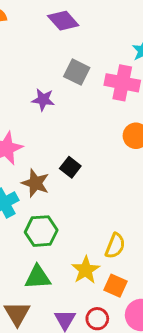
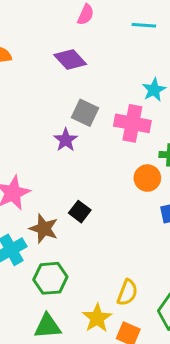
purple star: (43, 100) -> (66, 140), moved, turned 30

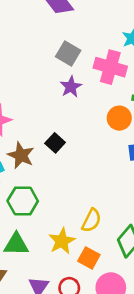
purple star: (66, 140) -> (71, 87), moved

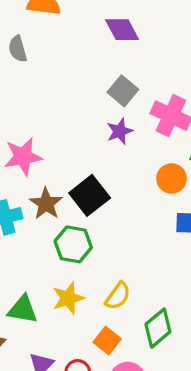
black square: (55, 143) -> (90, 195), size x1.6
green hexagon: (23, 201) -> (73, 244), moved
yellow star: (62, 241) -> (68, 298), moved

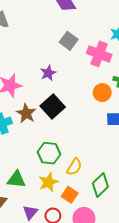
purple star: (120, 131) -> (48, 73), moved
green hexagon: (73, 244) -> (49, 153), moved
yellow star: (68, 298) -> (48, 182), moved

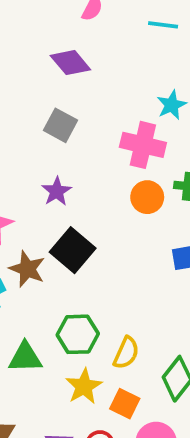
gray square: (69, 41) -> (61, 125), moved
orange circle: (102, 93) -> (147, 197), moved
green triangle: (16, 179) -> (25, 357), moved

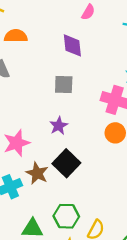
purple diamond: (70, 63) -> (72, 45), turned 30
gray square: (61, 125) -> (64, 84), turned -30

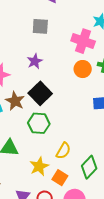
green hexagon: (66, 216) -> (39, 123), moved

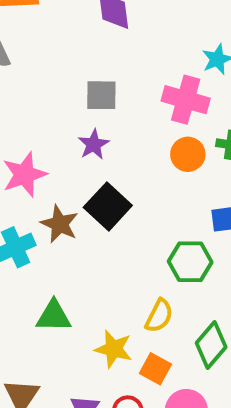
gray square: (40, 26) -> (101, 95), moved
green hexagon: (39, 123) -> (190, 262), moved
yellow star: (39, 166) -> (114, 349), turned -30

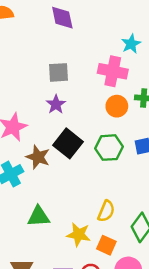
green hexagon: (190, 262) -> (109, 148), moved

